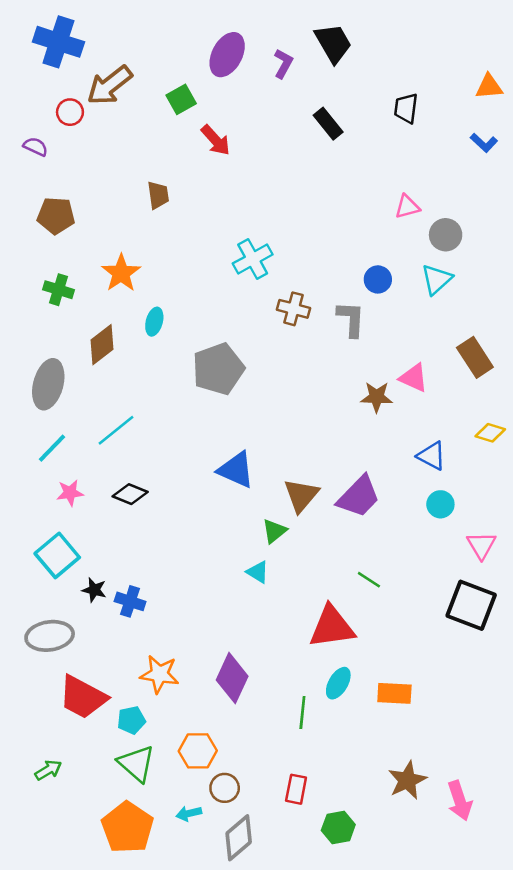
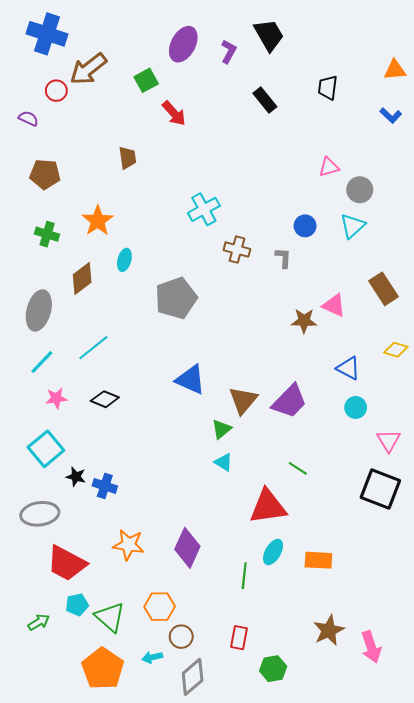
gray L-shape: (351, 319) -> (283, 258), size x0.7
cyan triangle: (258, 572) -> (224, 462), moved
cyan pentagon: (131, 720) -> (77, 605), moved

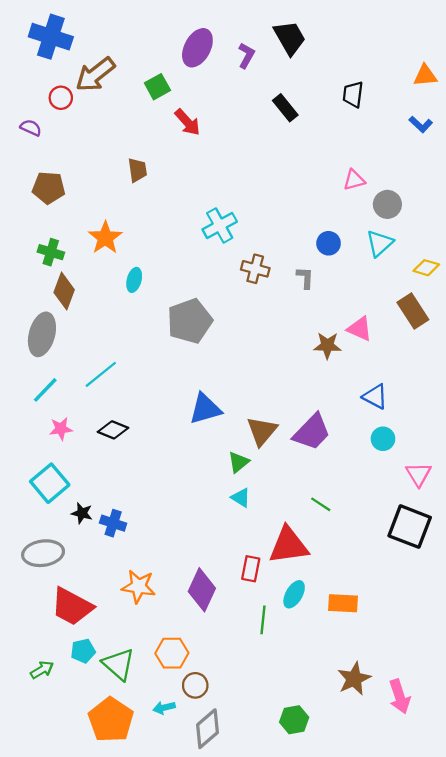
brown diamond: (82, 278) -> (64, 291), moved, turned -32
yellow diamond: (396, 350) -> (426, 268), moved
blue triangle: (190, 380) -> (205, 409), turned -40
red rectangle: (239, 638) -> (251, 569), moved

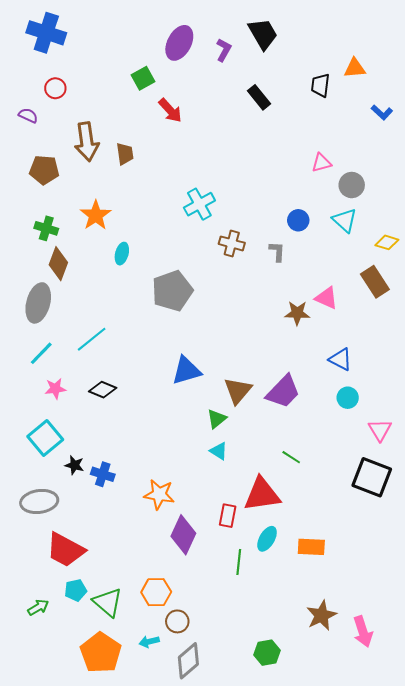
brown arrow: (95, 74) -> (87, 142), moved, turned -60
orange triangle: (425, 76) -> (355, 68), moved
cyan triangle: (380, 243) -> (345, 220), turned -36
orange star: (139, 586) -> (159, 494), moved

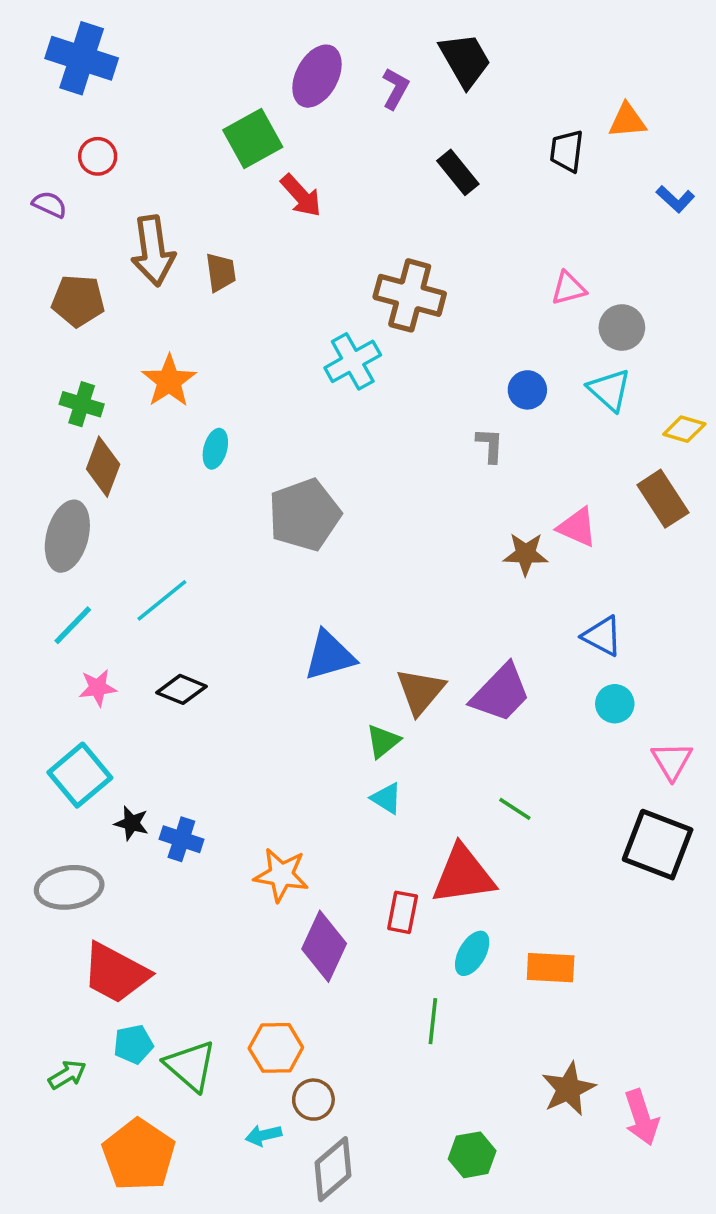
green square: (143, 78) -> (253, 138), size x1.4
brown cross: (232, 243) -> (410, 295), moved, size x1.5
green line: (239, 562) -> (433, 1021), moved
orange pentagon: (101, 653) -> (139, 1155), moved

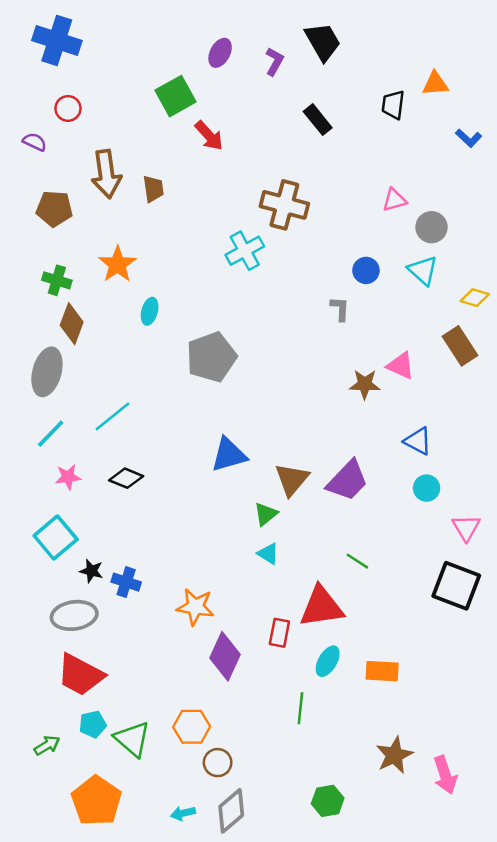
purple ellipse: (317, 76) -> (220, 53), size x0.7
gray ellipse: (69, 887) -> (74, 615), moved
cyan arrow: (263, 1135) -> (183, 813), moved

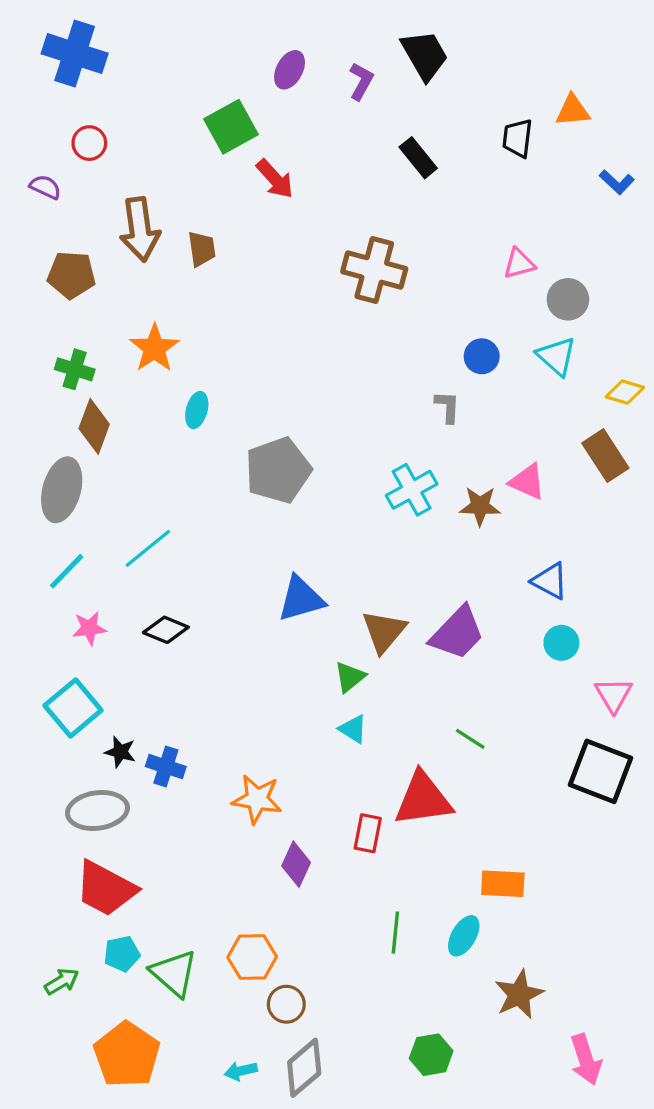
cyan cross: (245, 251) -> (412, 490), moved
purple diamond: (225, 656) -> (296, 864), size x0.7
cyan ellipse: (328, 661) -> (464, 936), moved
pink arrow: (445, 775) -> (586, 1060), moved

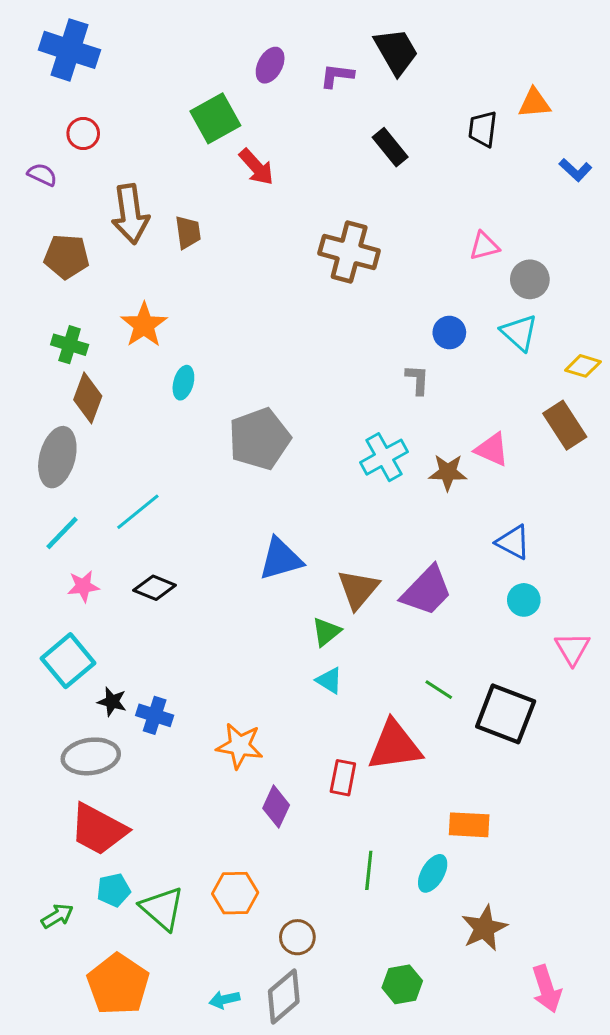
purple L-shape: (361, 81) -> (337, 76), turned -112
black square: (600, 771) -> (506, 714), moved
brown circle: (286, 1004) -> (297, 937), moved

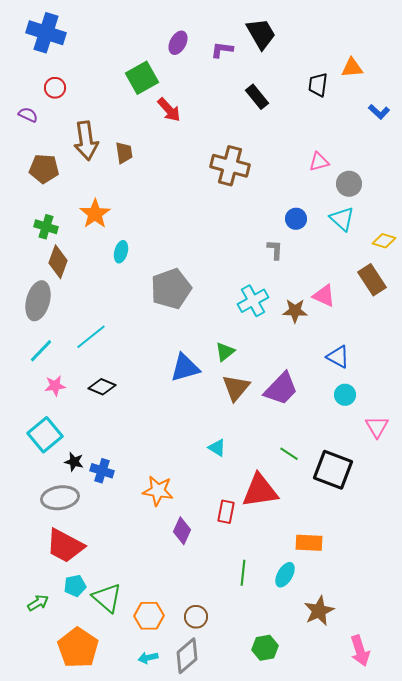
green triangle: (326, 632) -> (225, 352), moved
orange hexagon: (235, 893) -> (149, 616), moved

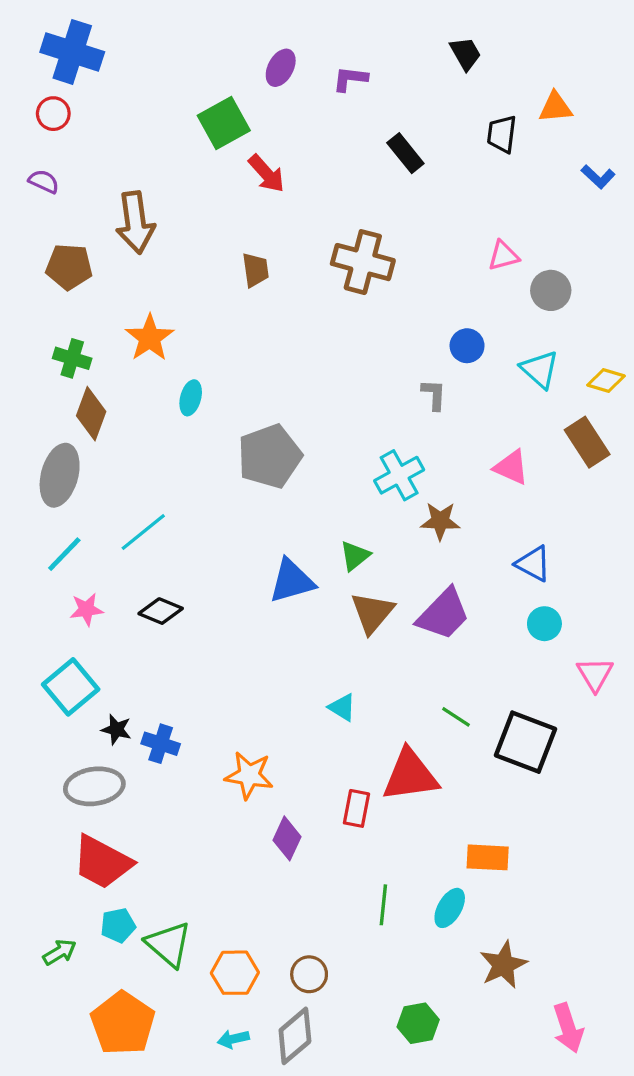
black trapezoid: (261, 34) -> (465, 54), moved, size x0.7
red circle: (55, 88) -> (53, 114), moved
brown trapezoid: (124, 153) -> (255, 270), moved
cyan triangle: (342, 219) -> (540, 369), moved
brown star: (295, 311) -> (440, 521), moved

